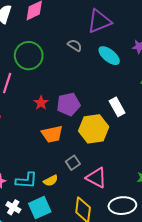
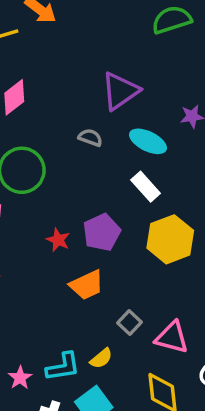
white rectangle: (117, 107) -> (146, 187), moved
yellow hexagon: (94, 129) -> (170, 239), moved

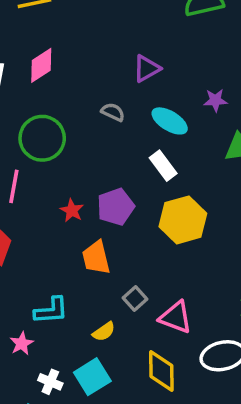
purple triangle: (120, 91) -> (147, 69), size x0.7
orange trapezoid: (87, 285) -> (96, 258), turned 96
cyan L-shape: (63, 367) -> (51, 311), moved

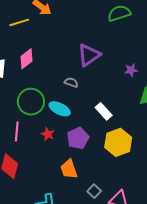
purple triangle: (147, 69) -> (89, 55), size x1.4
cyan ellipse: (170, 121) -> (60, 109), moved
red star: (72, 210) -> (48, 134), moved

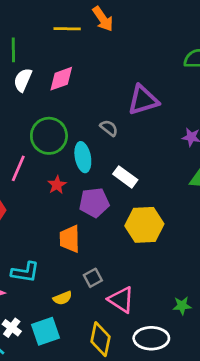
cyan ellipse: (60, 109) -> (83, 157), turned 35
white rectangle: (104, 111) -> (125, 177), moved, turned -30

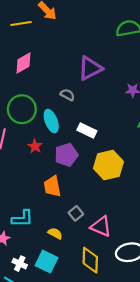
yellow semicircle: (63, 298) -> (55, 233), turned -120
cyan square: (45, 331) -> (46, 262), turned -35

